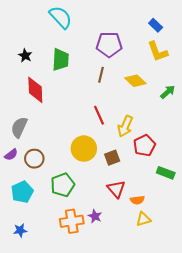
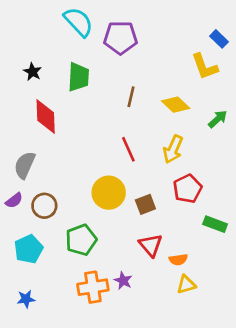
blue rectangle: (156, 25) -> (219, 39), moved
purple pentagon: (109, 44) -> (120, 38), moved
yellow arrow: (125, 126) -> (173, 149), moved

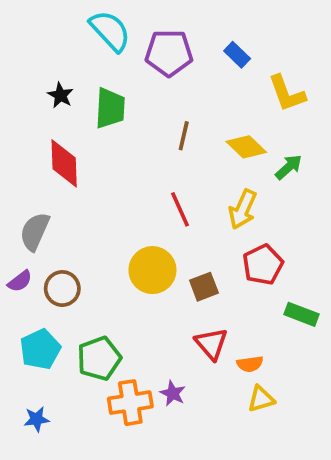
blue rectangle: (219, 39) -> (237, 55), moved
black star: (33, 72) -> (60, 95), moved
green arrow: (218, 119) -> (289, 167), moved
green pentagon: (81, 240) -> (99, 358), moved

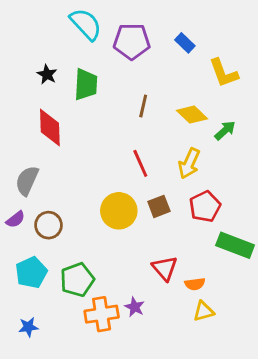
brown square: (204, 287) -> (159, 206), moved
green rectangle: (301, 314) -> (235, 245), size x1.4

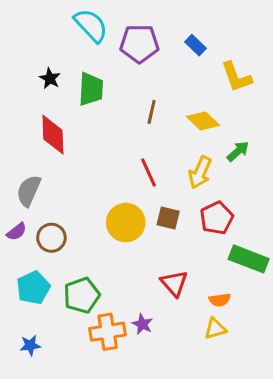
green arrow: (225, 130) -> (238, 151), moved
brown square: (159, 206) -> (168, 218), turned 35
orange semicircle: (195, 284) -> (220, 300), moved

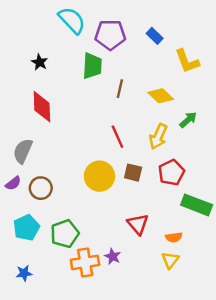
green trapezoid: (91, 89) -> (92, 66), moved
yellow triangle: (215, 329) -> (170, 260), turned -36

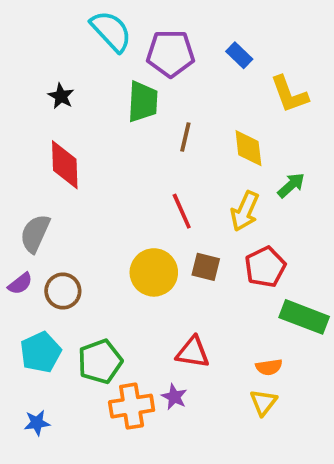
yellow diamond: (161, 96) -> (248, 148), turned 40
red triangle: (138, 224) -> (193, 352), moved, turned -40

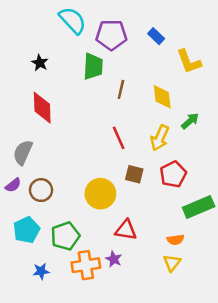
yellow circle: (154, 272) -> (100, 194), moved
green rectangle: (304, 317) -> (199, 207), turned -44
blue star: (37, 423) -> (41, 271), moved

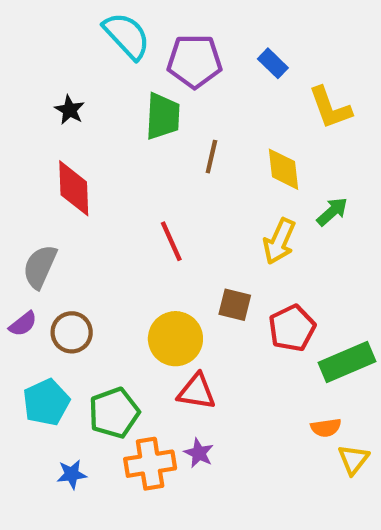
red line: (119, 138) -> (171, 241), moved
red pentagon: (173, 174) -> (292, 328), moved
red triangle: (126, 230) -> (197, 392), moved
orange semicircle: (176, 240) -> (326, 428), moved
yellow triangle: (172, 263) -> (353, 459), moved

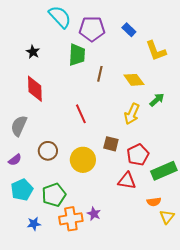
yellow diamond: (283, 169) -> (134, 80), turned -30
purple semicircle: (23, 324) -> (15, 160), moved
brown circle: (72, 332) -> (48, 151), moved
red triangle: (197, 392) -> (127, 181), moved

